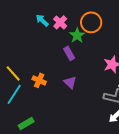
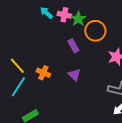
pink cross: (60, 22) -> (64, 15), turned -32
orange circle: (91, 22) -> (95, 31), moved
green star: (77, 35) -> (78, 19), moved

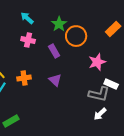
pink cross: (64, 15) -> (28, 40), moved
orange cross: (43, 73) -> (24, 78), turned -32

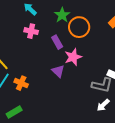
pink star: (97, 62) -> (73, 57), moved
orange cross: (24, 78) -> (21, 83), moved, turned 32

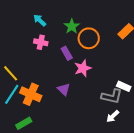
purple triangle: (58, 71) -> (64, 89), moved
orange cross: (21, 83) -> (31, 94), size x1.5

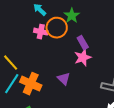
orange circle: (89, 38) -> (57, 28), moved
purple rectangle: (67, 53) -> (83, 43), moved

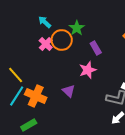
pink cross: (41, 32) -> (46, 44), turned 32
purple rectangle: (83, 43) -> (96, 48), moved

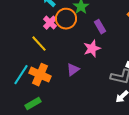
yellow line: (16, 75) -> (39, 44), moved
purple triangle: (69, 91) -> (73, 70), turned 40

